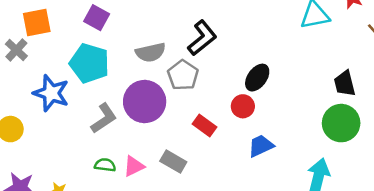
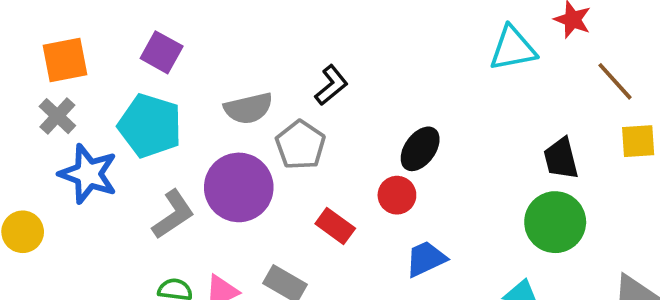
black L-shape: (202, 38) -> (331, 85), size x0.7
gray cross: (16, 50) -> (57, 116), moved

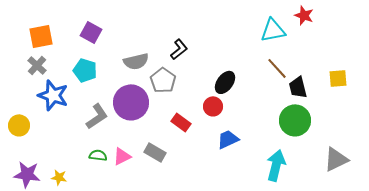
brown line: (615, 81) -> (277, 68), moved
cyan pentagon: (150, 126) -> (85, 70), size x0.7

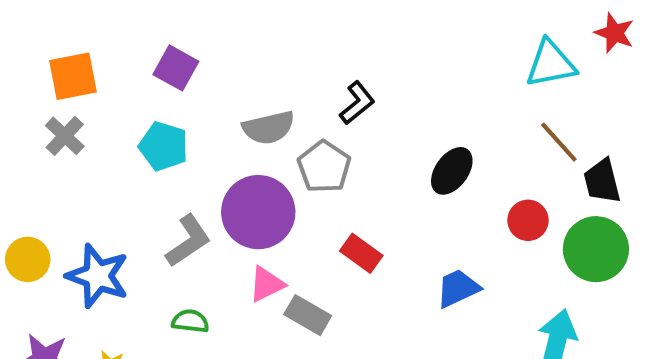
blue star: (53, 95) -> (98, 276), moved
red circle: (213, 106) -> (528, 220), moved
pink triangle: (122, 156) -> (267, 284), moved

